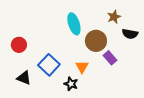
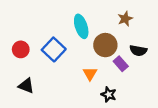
black semicircle: (130, 34) -> (138, 51), moved
blue square: (49, 65) -> (54, 49), moved
black star: (71, 84) -> (109, 94), moved

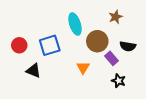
blue square: (54, 49) -> (50, 45), turned 30
black triangle: (26, 86) -> (33, 71), moved
black star: (109, 94) -> (119, 81), moved

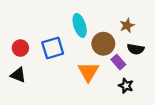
brown star: (116, 17) -> (127, 25), moved
orange triangle: (83, 68) -> (88, 72), size x1.5
black triangle: (33, 71) -> (18, 75), moved

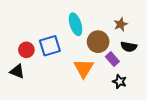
red circle: (20, 48) -> (26, 50), moved

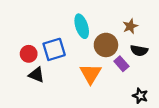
black triangle: (17, 71) -> (36, 75), moved
black star: (120, 82) -> (140, 96), moved

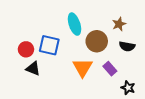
blue square: (54, 49) -> (49, 45), turned 30
purple rectangle: (121, 64) -> (110, 69), moved

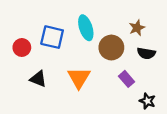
blue square: (49, 45) -> (52, 37), moved
red circle: (26, 49) -> (22, 48), moved
orange triangle: (83, 68) -> (79, 78), moved

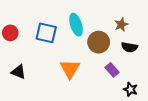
red circle: (22, 48) -> (10, 33), moved
black triangle: (38, 79) -> (18, 72), moved

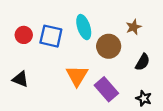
red circle: (10, 33) -> (24, 35), moved
black semicircle: (129, 47) -> (143, 62), moved, turned -70
purple rectangle: (112, 70) -> (106, 89), moved, size x1.5

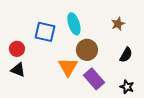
red circle: (24, 35) -> (17, 49), moved
brown circle: (109, 46) -> (87, 50), moved

